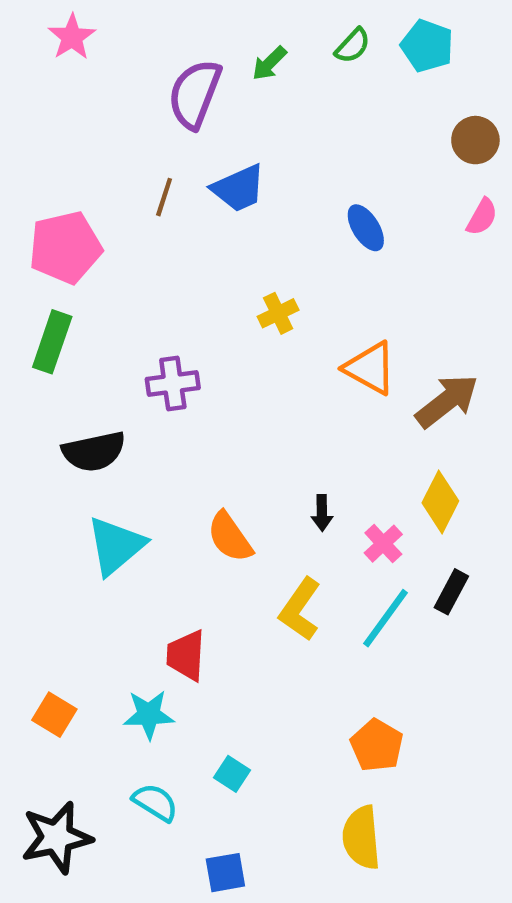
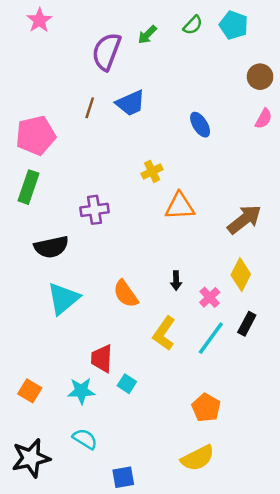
orange triangle: (370, 368) -> (180, 206), moved, turned -32
cyan square: (232, 774) -> (127, 384), moved
yellow semicircle: (361, 837) -> (198, 458), turned -112

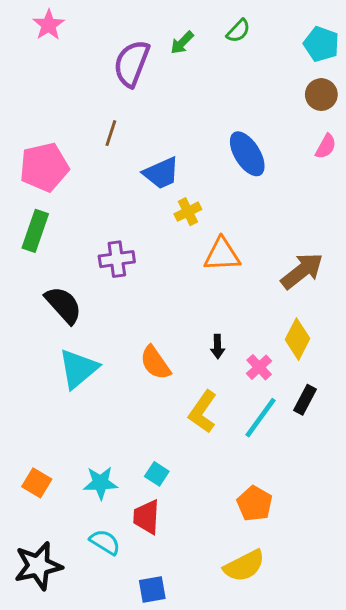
cyan pentagon: (234, 25) -> (321, 44), moved
blue trapezoid: (130, 103) -> (161, 173), moved
blue ellipse: (200, 125) -> (247, 154), size x1.4
black semicircle: (51, 247) -> (63, 305), turned -120
red trapezoid: (102, 359) -> (146, 517), moved

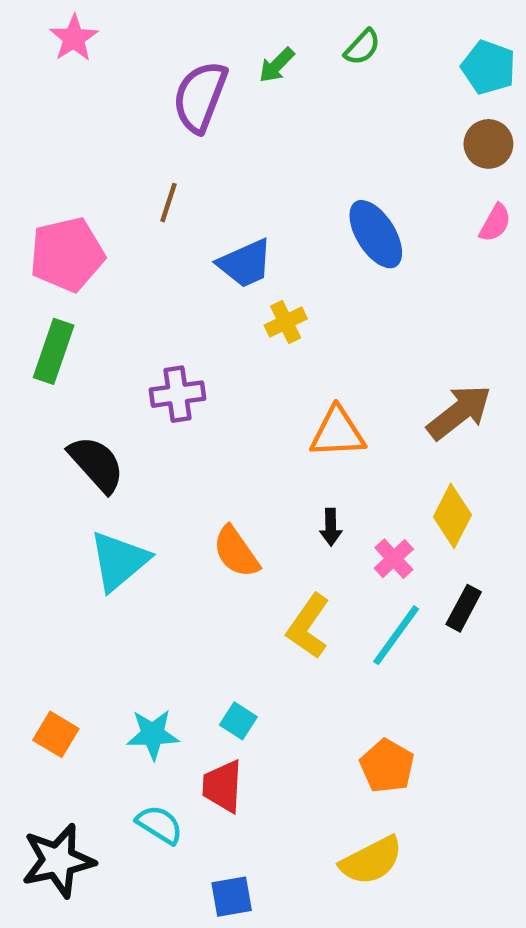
orange triangle: (222, 255) -> (337, 432), moved

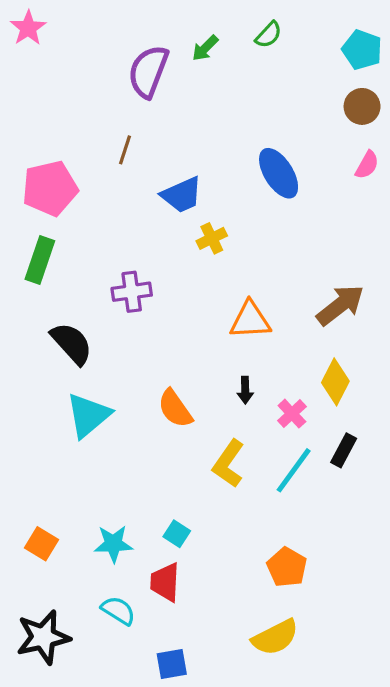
pink star: (74, 38) -> (28, 28), moved

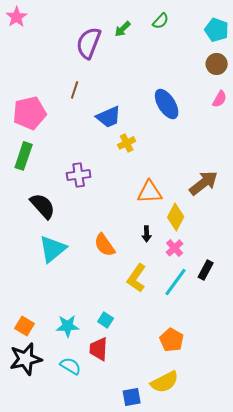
yellow diamond: (335, 382) -> (176, 217), moved
black star: (43, 637) -> (26, 359), moved
blue square: (172, 664) -> (132, 397), moved

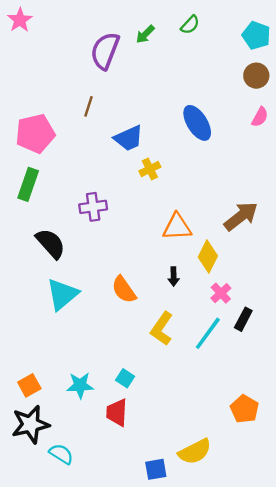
pink cross: (175, 248) -> (221, 293), moved
orange square: (25, 326) -> (29, 385), turned 30
orange pentagon: (172, 340) -> (244, 409), moved
cyan semicircle: (71, 366) -> (61, 454), moved

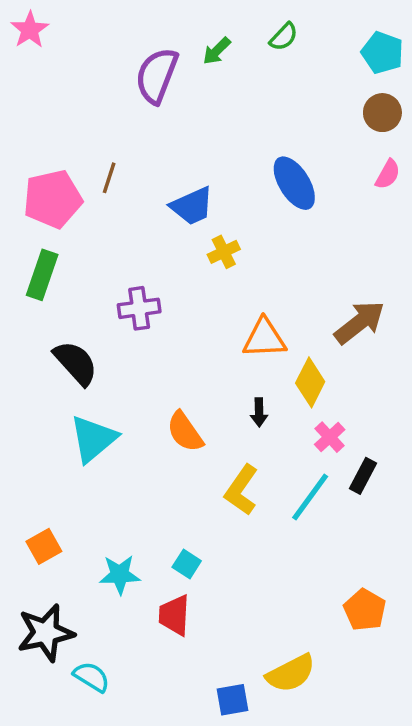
brown line: (88, 106) -> (109, 178), moved
orange square: (29, 385) -> (44, 546), moved

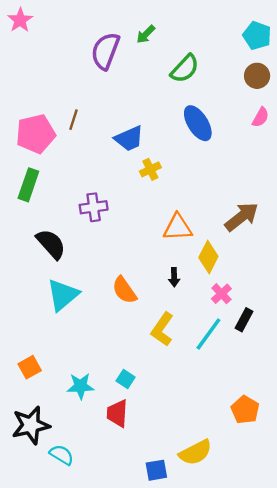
green semicircle: (284, 37) -> (185, 69), moved, size x1.5

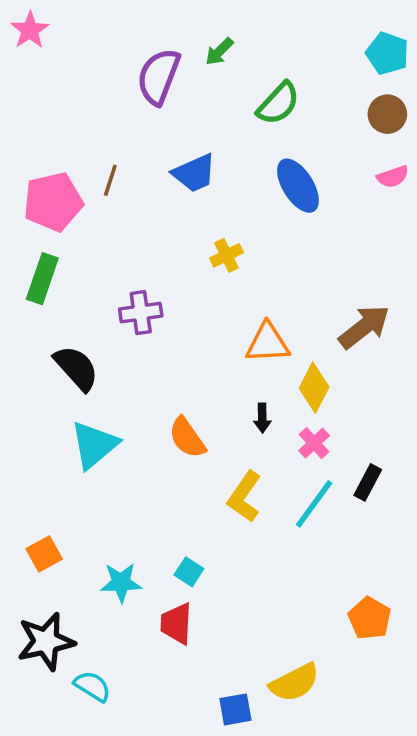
pink semicircle: (261, 117) -> (393, 177), turned 42
blue trapezoid: (129, 139) -> (194, 173), moved
pink cross: (221, 294) -> (314, 443), moved

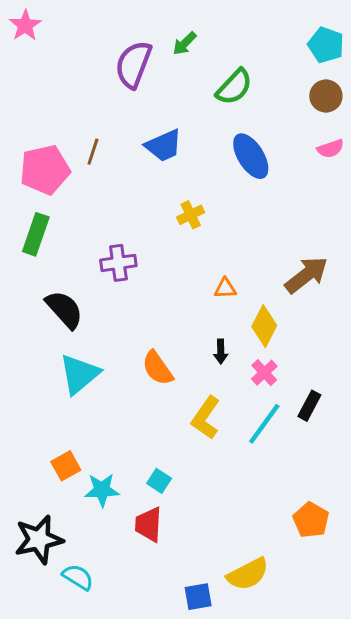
orange triangle: (268, 343) -> (225, 288), size x0.6
orange square: (44, 554) -> (66, 466), moved

